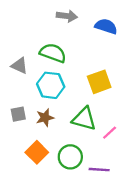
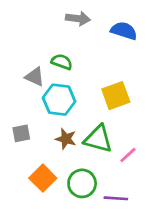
green semicircle: (53, 53) -> (62, 62), size x0.7
gray triangle: (19, 66) -> (35, 77), moved
brown star: (45, 118) -> (66, 139), moved, turned 30

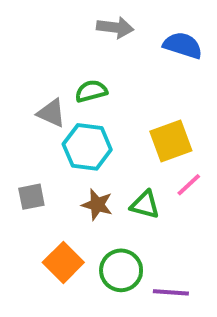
green semicircle: (62, 62) -> (91, 91), turned -35
green triangle: (98, 139) -> (145, 205), size x0.7
pink line: (128, 155) -> (189, 185), moved

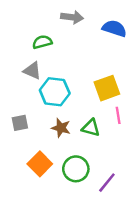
green semicircle: (91, 91) -> (42, 42), moved
pink line: (189, 185) -> (118, 115), turned -56
purple line: (171, 292) -> (107, 183), turned -55

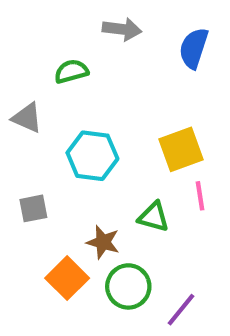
blue semicircle: (114, 28) -> (194, 48), turned -90
gray triangle: (32, 71) -> (27, 118), moved
brown star: (61, 128) -> (103, 242), moved

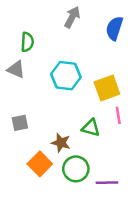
gray arrow: (122, 29) -> (72, 17), turned -70
green semicircle: (71, 71) -> (27, 42), moved, turned 108
cyan hexagon: (92, 156) -> (66, 76), moved
purple line: (181, 310) -> (107, 183), turned 50

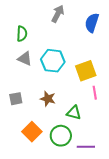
gray triangle: (16, 69) -> (25, 59), moved
green triangle: (91, 128) -> (74, 113), moved
brown star: (61, 143) -> (48, 99), moved

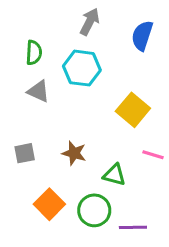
cyan hexagon: (53, 61) -> (82, 68), moved
yellow square: (86, 71) -> (133, 110), turned -30
pink line: (95, 93) -> (153, 155), moved, turned -64

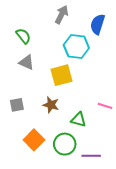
green semicircle: (34, 53) -> (23, 36), turned -42
cyan hexagon: (82, 68) -> (76, 47), moved
yellow square: (133, 110) -> (62, 75), moved, turned 35

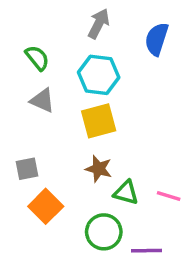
cyan hexagon: (76, 47) -> (99, 75), moved
brown star: (51, 105) -> (99, 169), moved
pink line: (105, 106) -> (169, 196), moved
orange square: (34, 140) -> (46, 206), moved

